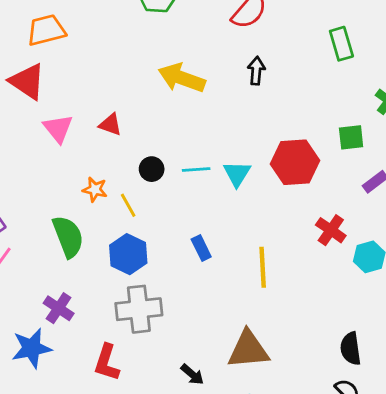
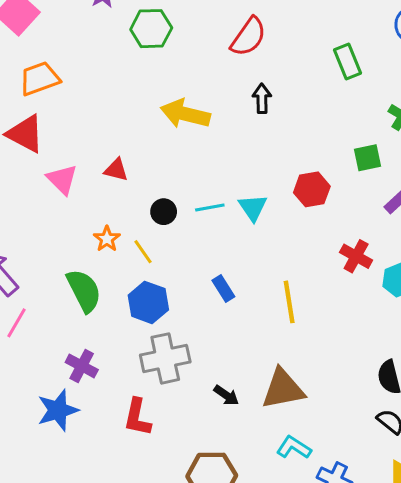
red hexagon: (295, 162) -> (312, 189), size x0.7
orange star: (95, 189) -> (107, 239), turned 30
black arrow: (192, 374) -> (226, 395), moved

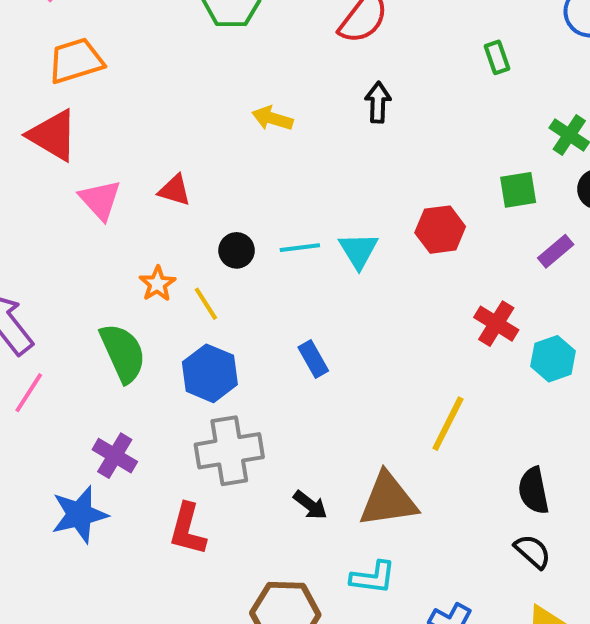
green rectangle: (347, 62) -> (497, 57), size x0.7
yellow arrow: (185, 114) -> (272, 118), size x0.6
yellow line: (289, 302) -> (448, 424), moved, turned 33
cyan L-shape: (294, 447) -> (373, 577), moved, turned 152

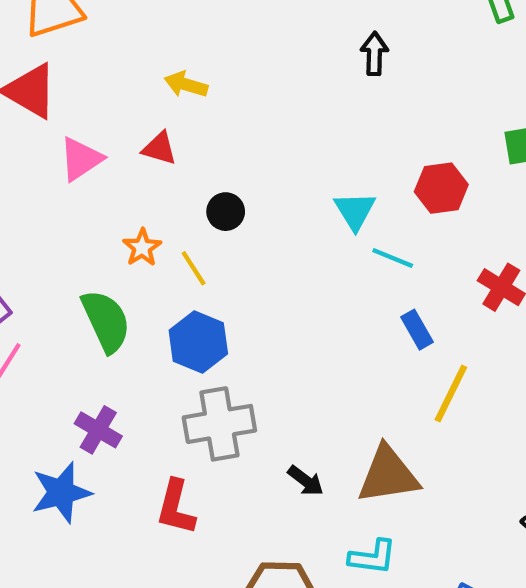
yellow arrow: (272, 118) -> (186, 85), moved
pink triangle: (100, 200) -> (81, 159), turned 39
cyan line: (300, 248) -> (393, 258), moved, turned 30
blue rectangle: (313, 359) -> (417, 330), moved

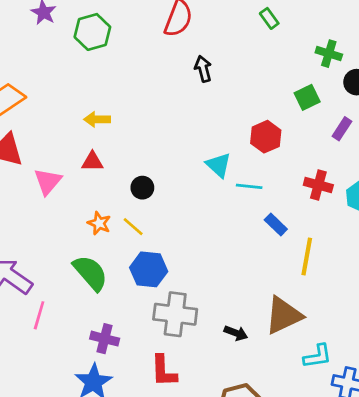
gray cross: (219, 424) -> (175, 314), turned 33
cyan L-shape: (373, 557) -> (317, 356), moved

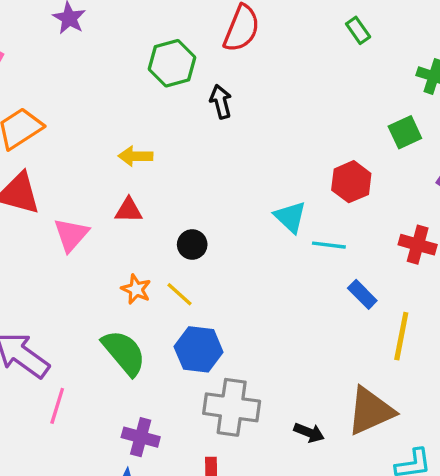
green hexagon: (92, 32) -> (172, 63), moved
black arrow: (203, 69) -> (221, 102), moved

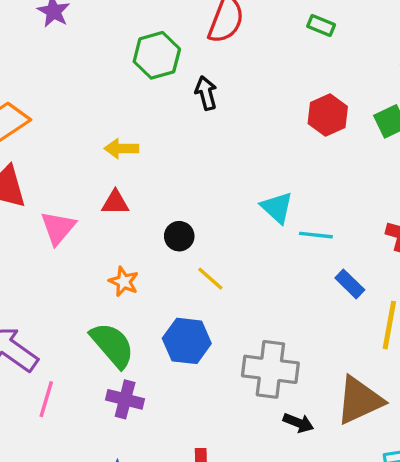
green rectangle: (358, 30) -> (321, 25), moved, turned -32
red hexagon: (351, 182) -> (328, 115), moved
yellow line: (180, 294) -> (210, 279), moved
gray cross: (232, 407) -> (270, 369), moved
purple cross: (141, 437) -> (125, 399), moved

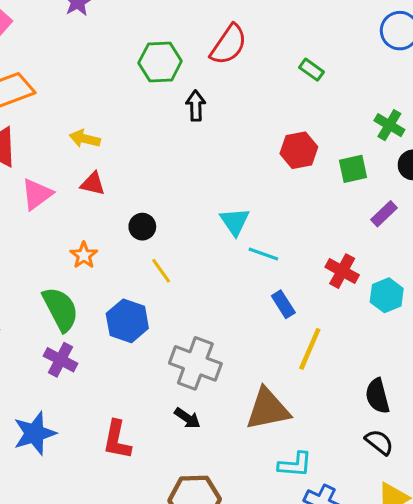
yellow arrow: (121, 149) -> (85, 139), moved
black arrow: (298, 423) -> (187, 418), moved

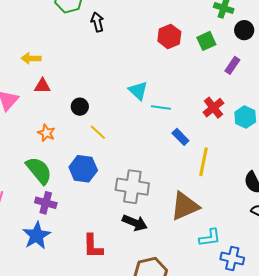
red cross: (342, 271) -> (213, 108), turned 35
black arrow: (187, 418) -> (135, 223), size x1.4
blue star: (35, 433) -> (37, 236), moved

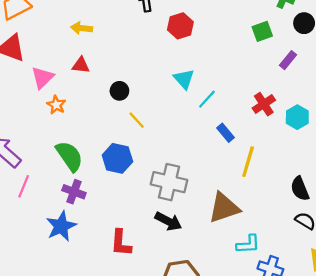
red hexagon: (169, 36) -> (180, 26), moved
yellow arrow: (31, 58) -> (82, 28), moved
cyan line: (161, 108) -> (207, 99), turned -60
orange star: (46, 133) -> (56, 105), moved

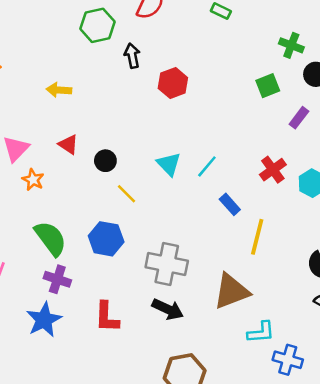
red triangle: (81, 65) -> (68, 144), moved, turned 30
cyan triangle: (184, 79) -> (169, 164), moved
red L-shape: (121, 243) -> (107, 317), moved

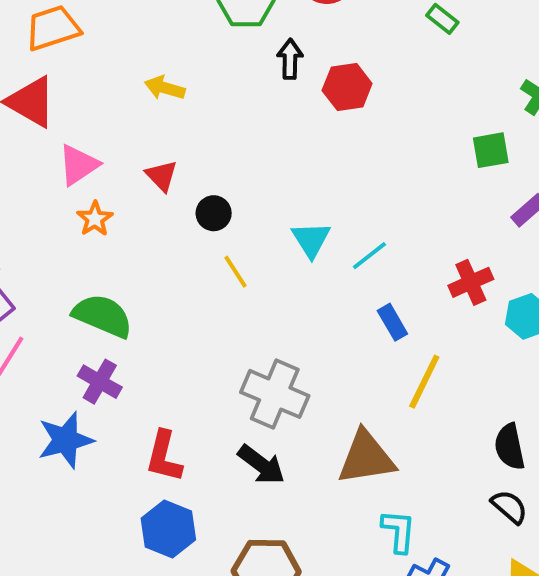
red hexagon: (173, 83) -> (347, 87), moved
green semicircle: (51, 238) -> (103, 316), turned -42
blue hexagon: (106, 239) -> (168, 529), moved
cyan L-shape: (261, 332) -> (399, 531), turned -92

